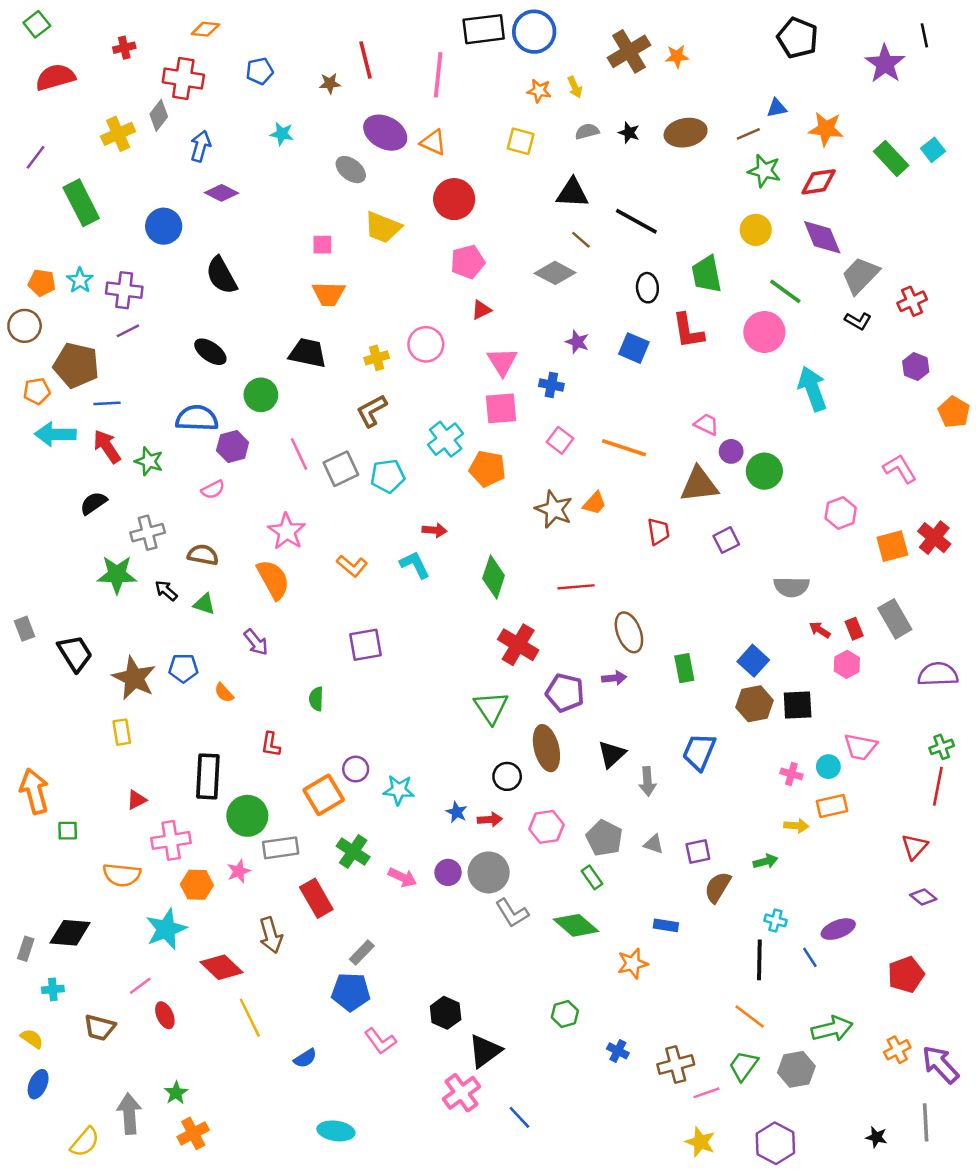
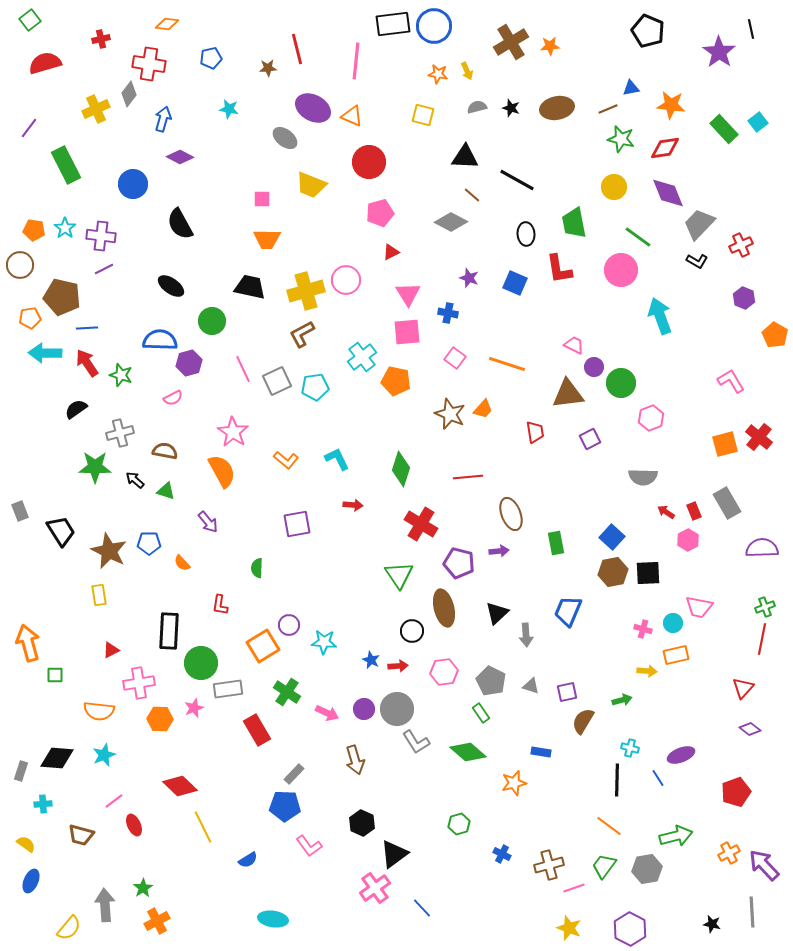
yellow cross: (377, 358) -> (306, 291), size x1.8
pink hexagon: (841, 513) -> (651, 418), moved
red arrow: (434, 530) -> (353, 505), moved
cyan star: (166, 929) -> (104, 755), moved, size x0.7
brown arrow: (271, 935) -> (355, 760), moved

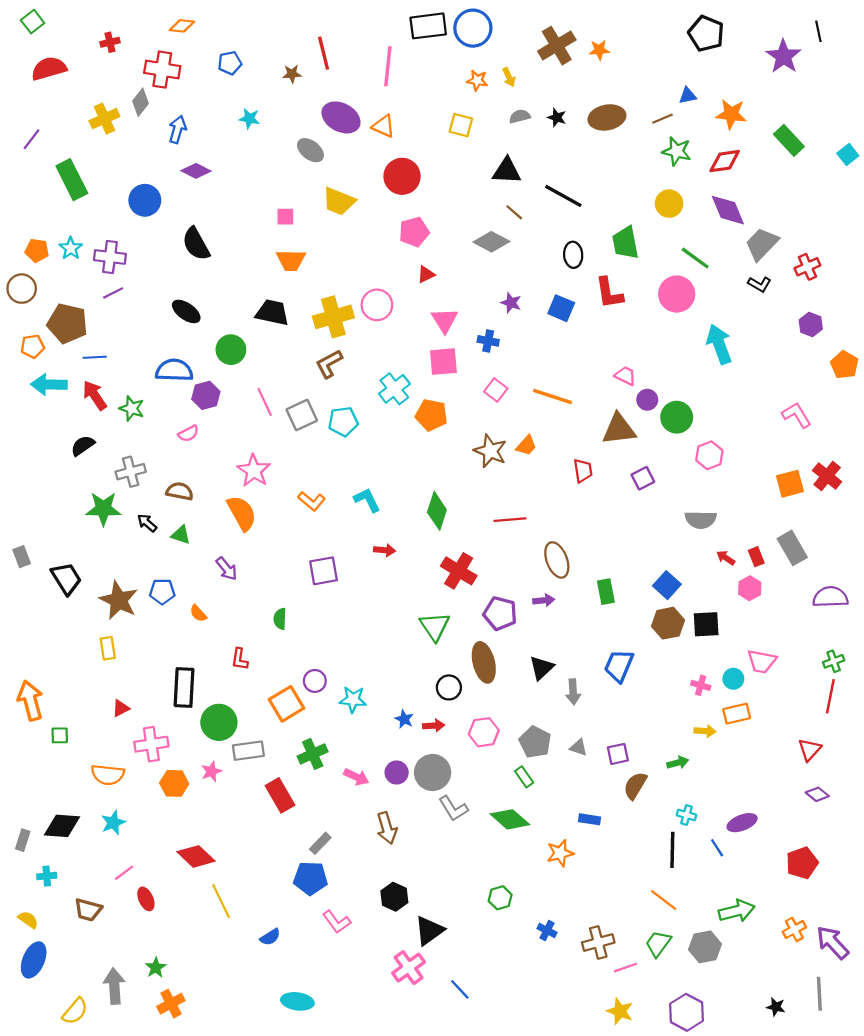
cyan square: (758, 122) -> (848, 155), moved
green cross: (287, 692) -> (313, 754), turned 32
blue ellipse: (31, 881) -> (34, 960), size x1.4

